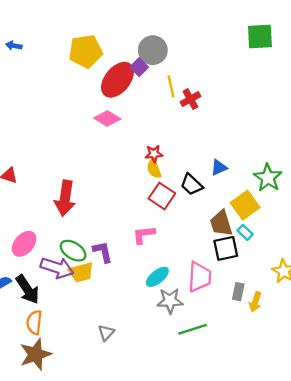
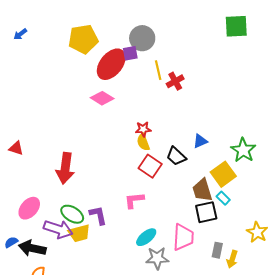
blue arrow: (14, 46) -> (20, 34), turned -48
purple square: (139, 67) -> (130, 53), turned 35
black arrow: (27, 289) -> (32, 248), turned 136

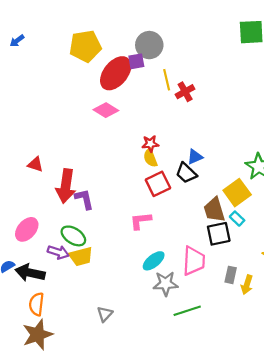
blue triangle: (200, 141) -> (195, 157), moved
red triangle: (16, 148) -> (35, 164), moved
red square: (150, 166) -> (158, 184), turned 30
purple L-shape: (98, 215) -> (84, 199), moved
purple arrow: (58, 229) -> (58, 252), size x0.7

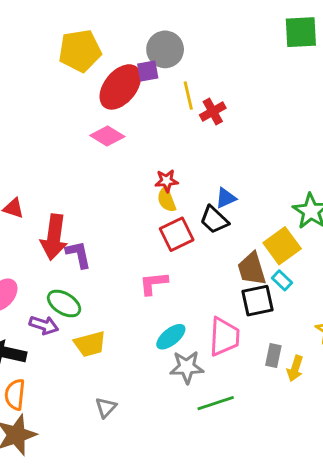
yellow trapezoid: (81, 257) -> (90, 344), moved

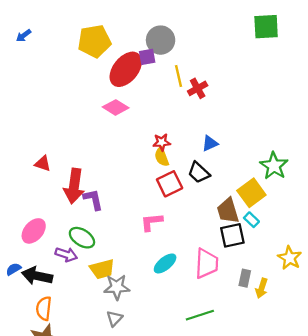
blue triangle: (226, 198) -> (210, 143), moved
gray star: (187, 367) -> (117, 287), moved

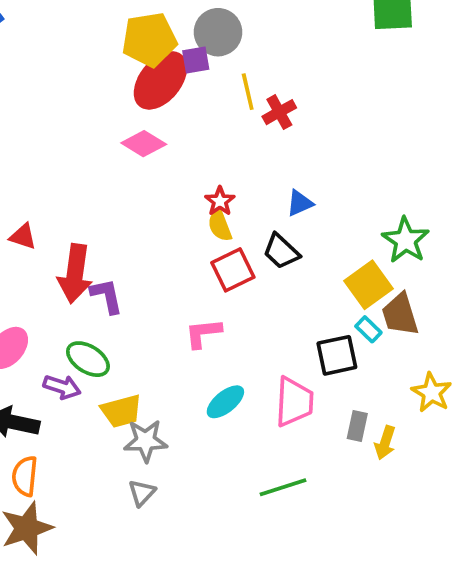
yellow pentagon: (94, 41) -> (149, 40), moved
red star: (162, 142) -> (220, 201), turned -30
brown trapezoid: (228, 211) -> (400, 314), moved

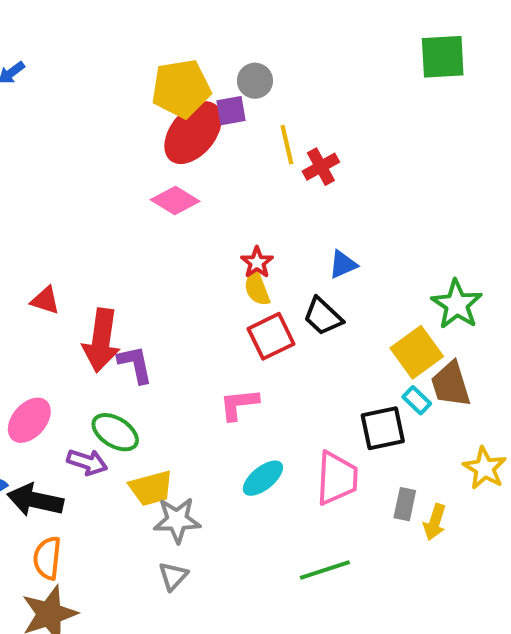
gray circle: (218, 32) -> (255, 81), size x0.7

